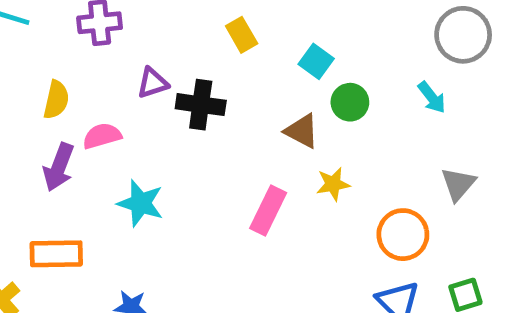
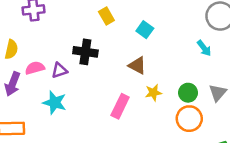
purple triangle: (153, 83) -> (60, 70), moved
green circle: (350, 102) -> (188, 93), moved

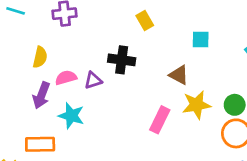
cyan square: (145, 30) -> (201, 39), moved, turned -35
yellow star: (153, 93) -> (197, 105), size x1.5
cyan star: (55, 103) -> (71, 116), moved

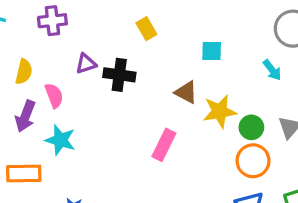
pink semicircle: (66, 78) -> (54, 96), turned 85
purple triangle: (93, 80) -> (86, 64), moved
yellow star: (197, 105) -> (220, 111), moved

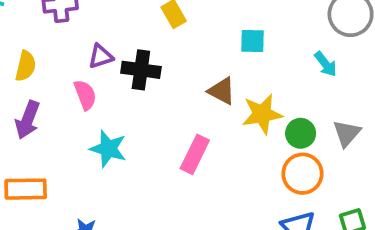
pink semicircle: (54, 96) -> (85, 95), moved
cyan star: (60, 140) -> (108, 149), moved

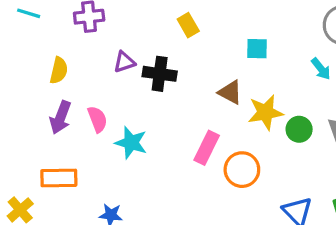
pink semicircle: (85, 95) -> (97, 119), moved
orange circle: (302, 174) -> (242, 170), moved

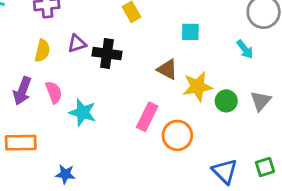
yellow semicircle: (59, 70) -> (42, 51), moved

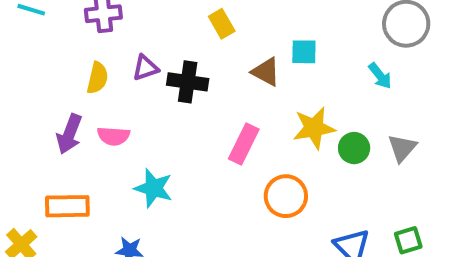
brown triangle: (167, 69) -> (266, 72), moved
pink semicircle: (54, 92) -> (113, 136), turned 115
cyan star: (83, 112) -> (154, 188), moved
pink rectangle: (147, 117) -> (244, 144), moved

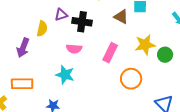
yellow semicircle: (97, 78) -> (42, 29), moved
pink semicircle: (113, 136) -> (74, 49), moved

